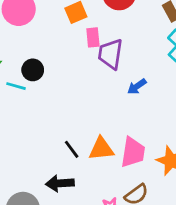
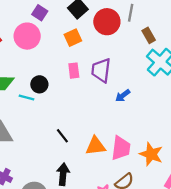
pink rectangle: (93, 37) -> (74, 71), moved
black line: (72, 149) -> (62, 136), moved
black arrow: (60, 183) -> (63, 174), turned 100

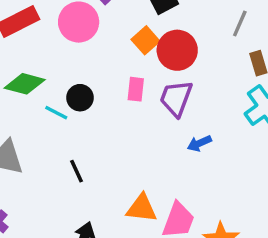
red circle: (107, 22) -> (177, 50), moved
orange square: (73, 38) -> (146, 40), turned -30
black line: (62, 136) -> (76, 171), moved

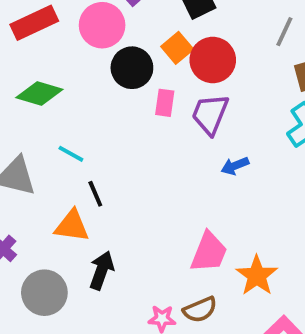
black circle: (80, 98) -> (132, 68), moved, size x1.4
cyan line: (56, 113) -> (71, 154), moved
orange triangle: (142, 208) -> (72, 226), moved

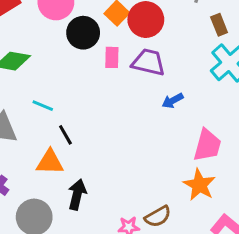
purple trapezoid: (210, 114) -> (148, 62), turned 88
pink trapezoid: (209, 252) -> (207, 145), moved

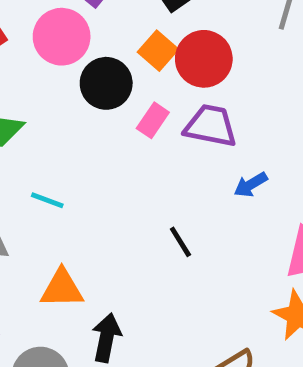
pink rectangle: (112, 57) -> (153, 120), turned 35
black line: (65, 135) -> (180, 242), moved

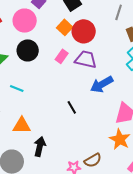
black circle: (106, 83) -> (28, 50), moved
blue arrow: (251, 185) -> (102, 84), size x1.6

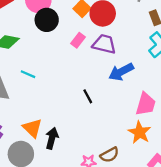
black circle: (28, 50) -> (47, 20), moved
orange triangle: (22, 126) -> (32, 128), moved, turned 42

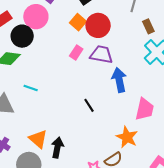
black circle: (47, 20) -> (22, 36), moved
blue arrow: (121, 72) -> (119, 80), turned 110
orange star: (140, 132) -> (127, 137), moved

